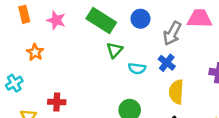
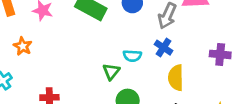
green triangle: (115, 50) -> (111, 72), moved

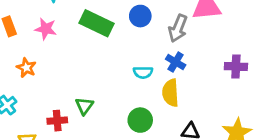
green triangle: (111, 72) -> (84, 106), moved
yellow semicircle: (176, 78) -> (170, 93), moved

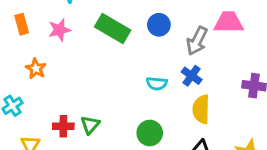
pink star: (46, 29) -> (59, 30), turned -30
yellow semicircle: (170, 93) -> (201, 109), moved
green triangle: (84, 106) -> (90, 125), moved

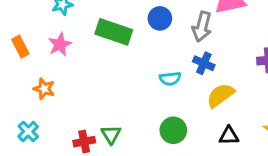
yellow semicircle: (201, 109) -> (221, 95), turned 64

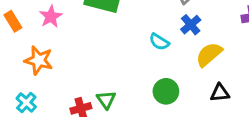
blue cross: (204, 63) -> (191, 25), turned 30
cyan semicircle: (170, 79) -> (159, 42), turned 42
orange star: (44, 89) -> (39, 60), size x1.4

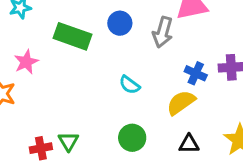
pink star: (51, 17) -> (26, 62), moved
blue cross: (191, 25) -> (196, 73), moved, turned -30

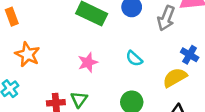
pink star: (26, 62) -> (88, 62), moved

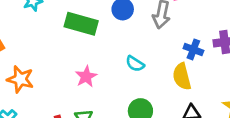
yellow semicircle: (175, 78) -> (182, 76), turned -65

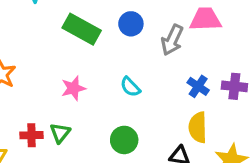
yellow semicircle: (182, 76) -> (198, 127), moved

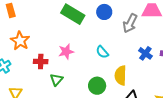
yellow semicircle: (198, 127) -> (121, 75), moved
red cross: (31, 135) -> (41, 62), moved

